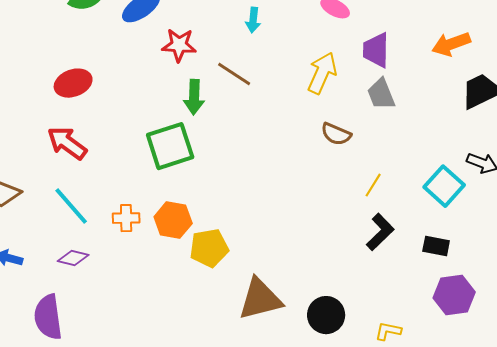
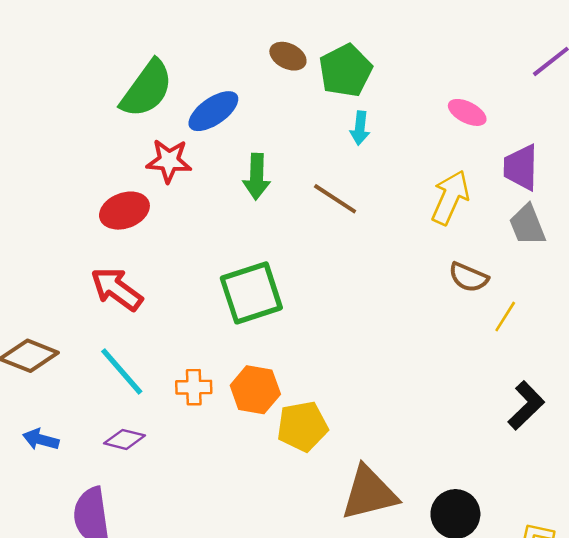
red star: (179, 45) -> (169, 161), moved
green arrow: (194, 97) -> (257, 177), moved
yellow line: (373, 185) -> (505, 317), moved

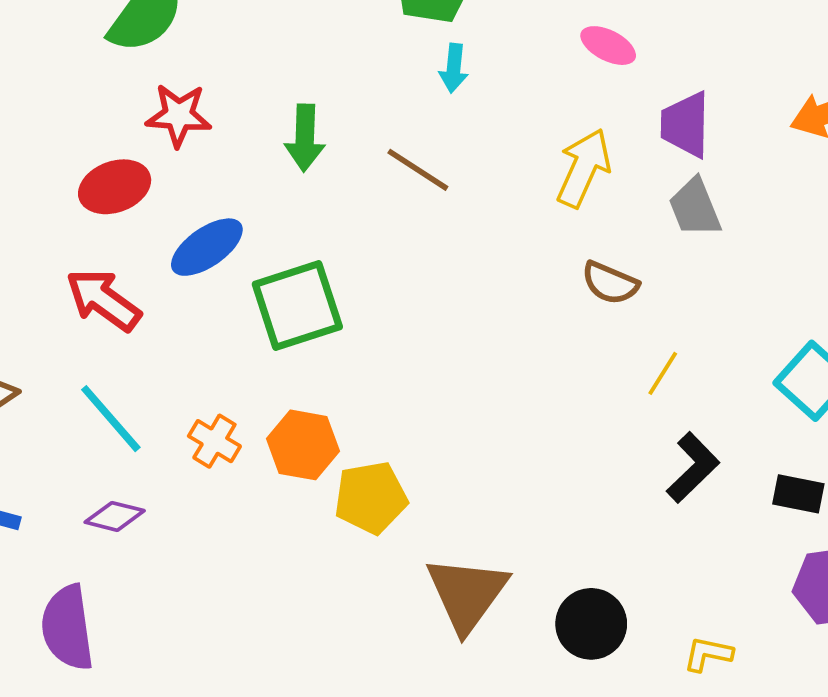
blue ellipse: (213, 111) -> (207, 247), moved
yellow line: (505, 317) -> (663, 373), moved
orange cross: (194, 387) -> (214, 441), turned 32
brown triangle: (369, 493) -> (467, 594), turned -40

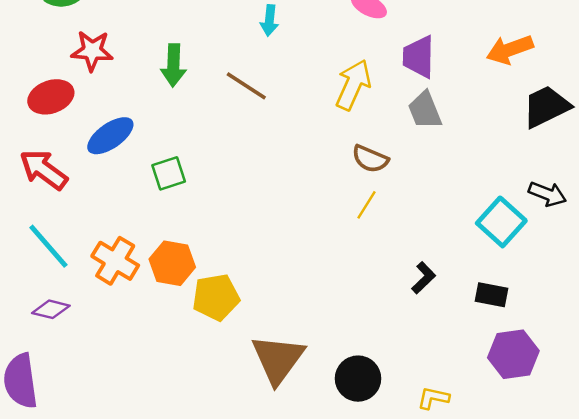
green square: (297, 305) -> (169, 173), size x0.6
yellow line: (663, 373) -> (367, 205), moved
orange cross: (214, 441) -> (115, 261), size x1.4
black L-shape: (693, 467) -> (424, 278), size x0.7

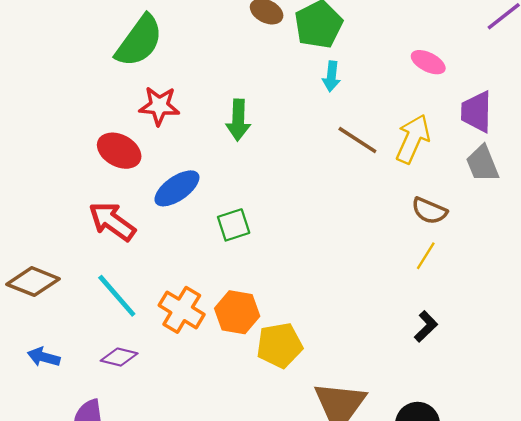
brown line: (246, 86) -> (357, 140), moved
red ellipse: (51, 97) -> (119, 151), turned 48
black L-shape: (424, 278) -> (426, 326), moved

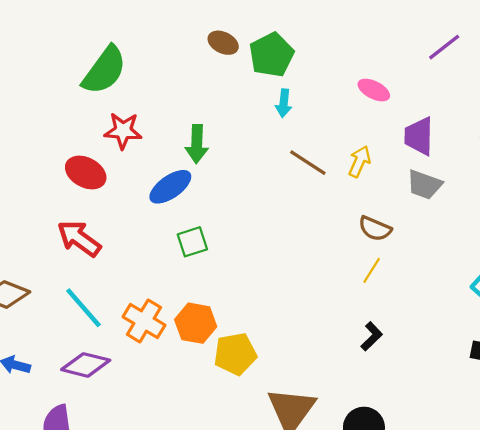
yellow arrow: (413, 139) -> (360, 161), size x0.7
gray trapezoid: (482, 164) -> (424, 185), turned -48
blue ellipse: (177, 188) -> (170, 187), moved
purple diamond: (119, 357) -> (86, 365), size x1.4

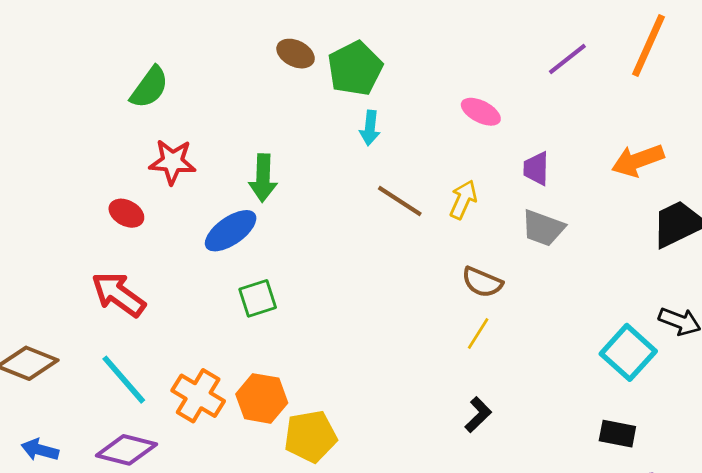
green semicircle: (104, 70) -> (149, 87), size x0.7
purple trapezoid: (419, 136) -> (536, 169), size x0.7
red ellipse: (86, 172) -> (126, 213), size x0.7

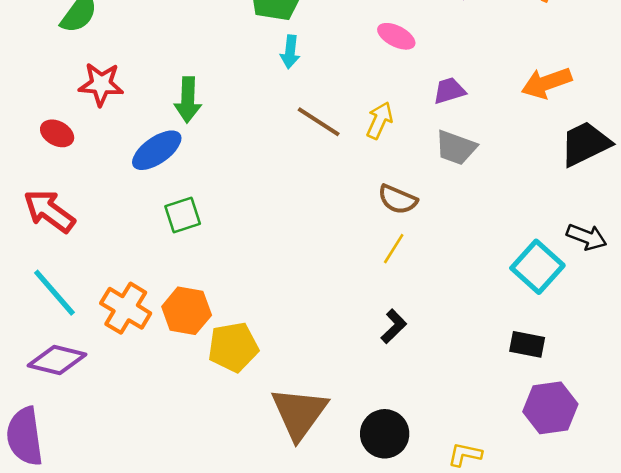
purple trapezoid: (536, 169) -> (449, 91), turned 72

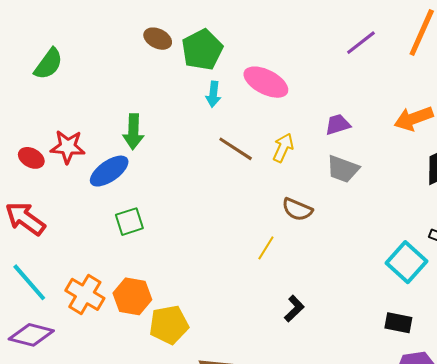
pink ellipse: (396, 36) -> (266, 82), moved, size x1.5
red star: (101, 84) -> (68, 147), moved
yellow line: (394, 249) -> (266, 248), moved

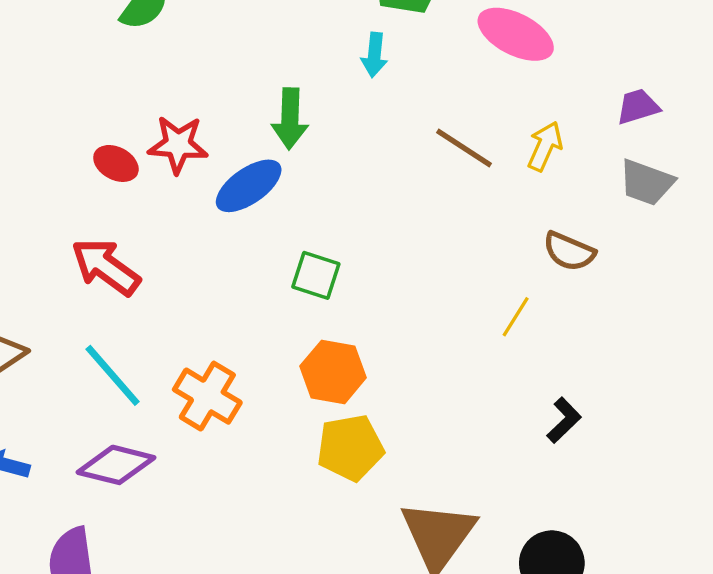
cyan arrow: (213, 94) -> (374, 55), moved
green square: (129, 222) -> (316, 275), moved, turned 36
orange hexagon: (132, 296) -> (333, 372), moved

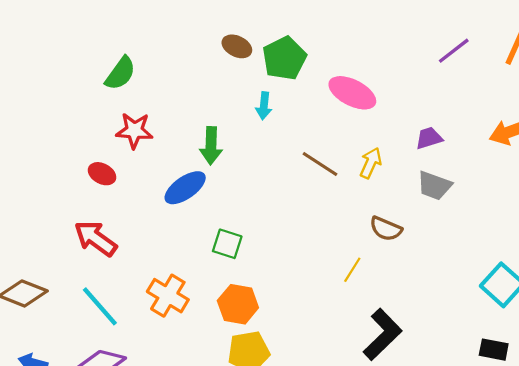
red star: (178, 145) -> (134, 131), moved
orange cross: (207, 396) -> (168, 296), moved
black L-shape: (564, 420) -> (383, 334), size x1.8

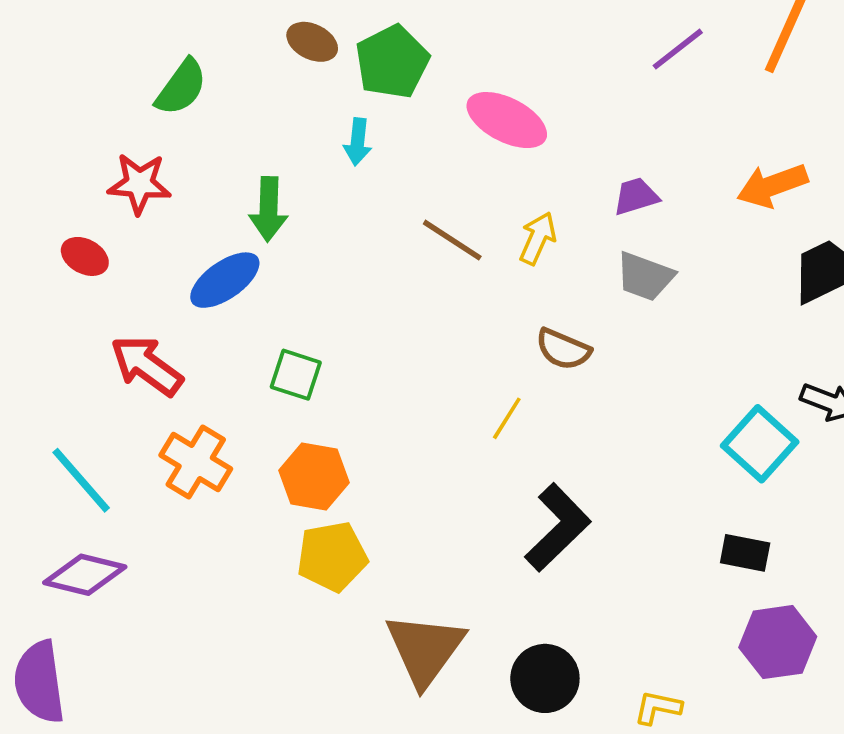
green semicircle: (120, 73) -> (181, 87), moved
red arrow: (96, 238) -> (147, 366), moved

